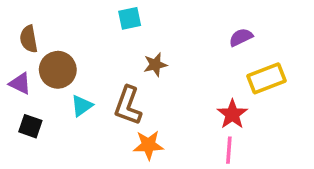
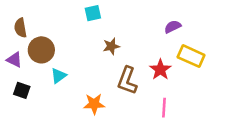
yellow rectangle: (266, 78) -> (191, 56), turned 45
brown L-shape: (128, 106) -> (127, 81), moved
red star: (232, 114) -> (160, 70), moved
orange star: (148, 145) -> (94, 104), moved

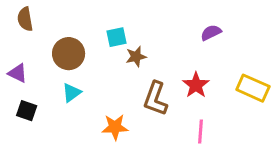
cyan square: (93, 13) -> (117, 37), moved
brown semicircle: (20, 28) -> (25, 19), moved
brown circle: (41, 50) -> (69, 54), moved
yellow rectangle: (191, 56) -> (253, 88), moved

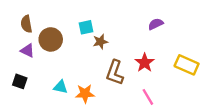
brown semicircle: (25, 19) -> (26, 24), moved
purple triangle: (18, 73) -> (27, 51), moved
cyan triangle: (72, 93) -> (61, 87), moved, turned 48
pink line: (200, 132) -> (148, 97), turned -35

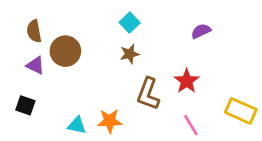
cyan square: (86, 27) -> (130, 23), moved, turned -32
yellow rectangle: (187, 65) -> (241, 111), moved
cyan triangle: (61, 87) -> (77, 125), moved

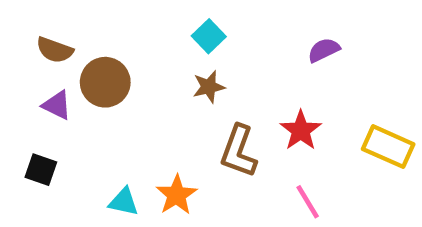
brown semicircle: (34, 31) -> (55, 50), turned -60
yellow rectangle: (241, 111) -> (388, 147), moved
orange star: (110, 121) -> (177, 195), turned -30

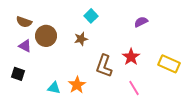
brown star: (209, 87) -> (81, 39), moved

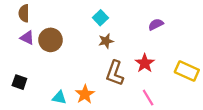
brown semicircle: (24, 22) -> (24, 13), moved, turned 70
brown star: (81, 39) -> (106, 41), moved
purple triangle: (25, 46) -> (27, 38), moved

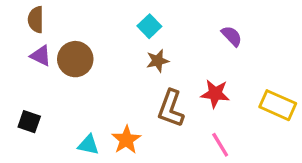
purple semicircle: (156, 24) -> (232, 36), turned 72
red star: (145, 63) -> (215, 94), turned -30

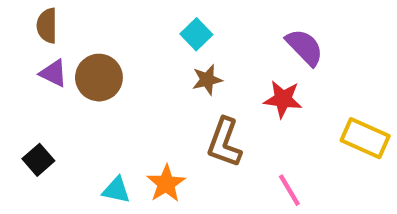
purple semicircle: (232, 36) -> (305, 47), size x1.4
red star: (215, 94) -> (283, 99), moved
black square: (29, 122) -> (38, 160), turned 30

